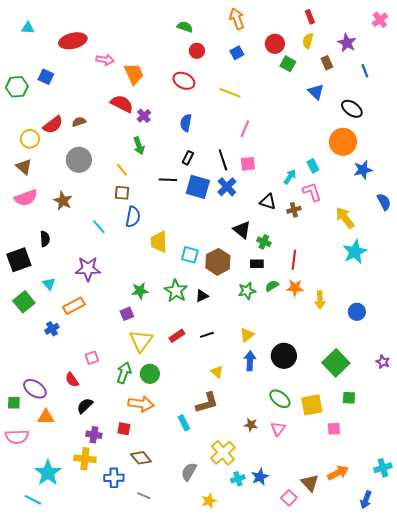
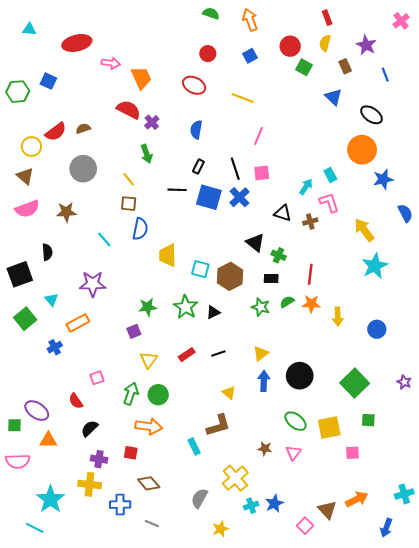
green semicircle: (185, 27) -> (211, 13), moved
brown star: (63, 201) -> (66, 212), turned -30
green star: (247, 291) -> (261, 307), turned 30
yellow triangle: (141, 341) -> (149, 360), size x0.7

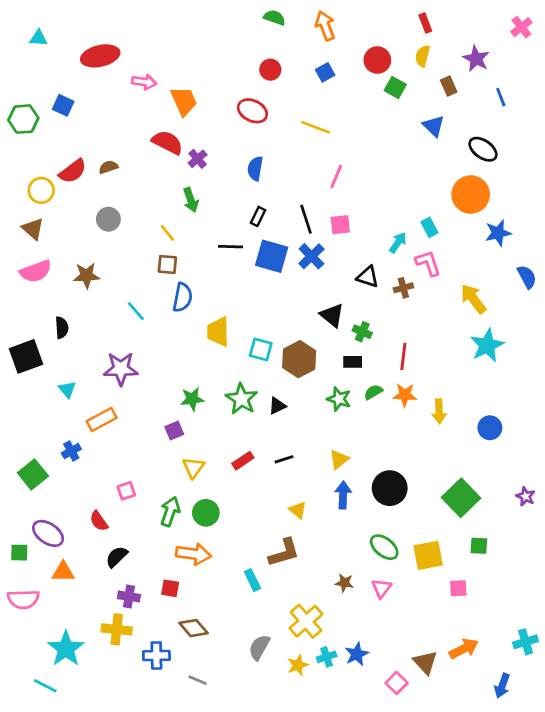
gray circle: (83, 169) -> (108, 219), size x0.7
green square: (25, 319) -> (33, 474), moved
yellow star: (220, 529) -> (298, 665), moved

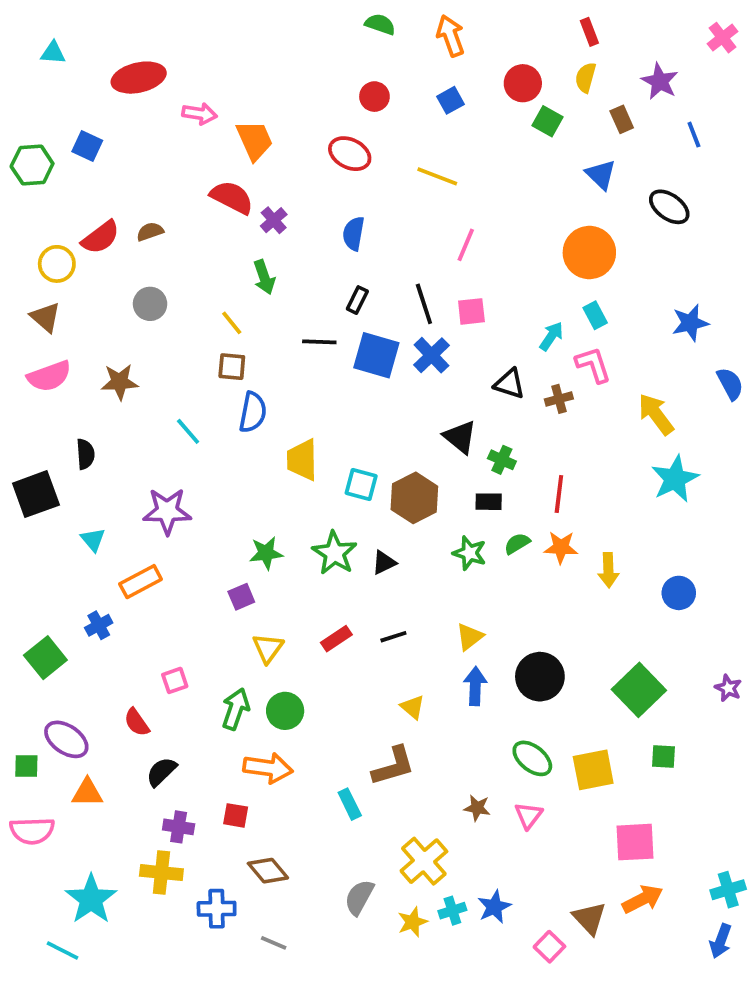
orange circle: (471, 194) -> (589, 253), moved
pink square: (458, 588) -> (635, 842), moved, size x1.6
blue arrow: (502, 686) -> (721, 941), moved

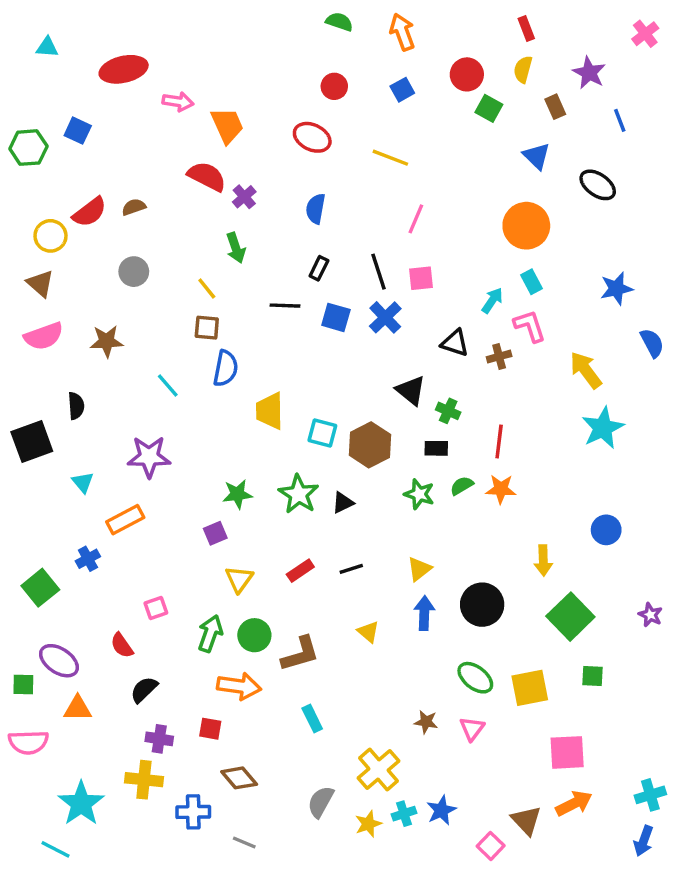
blue square: (376, 355) -> (336, 317), size x0.7
yellow arrow: (608, 570) -> (543, 560), moved
brown L-shape: (393, 766) -> (300, 654), moved

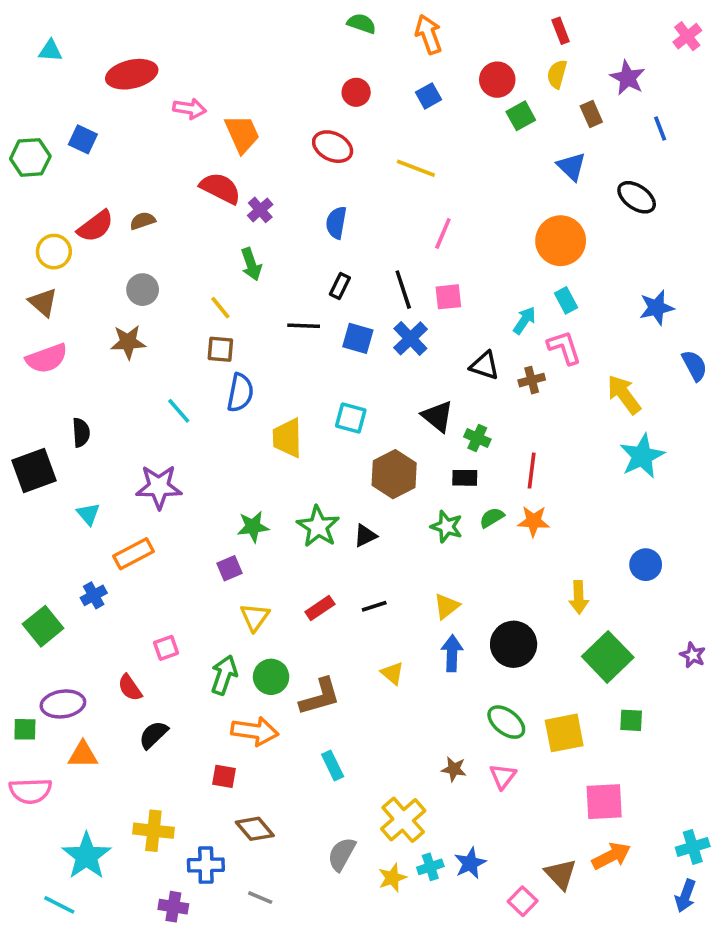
green square: (489, 108) -> (521, 116), turned 32
brown star: (107, 341) -> (128, 342), moved
cyan square: (322, 433) -> (351, 418), moved
purple ellipse: (59, 661) -> (63, 704), turned -42
purple cross: (159, 739) -> (173, 907), moved

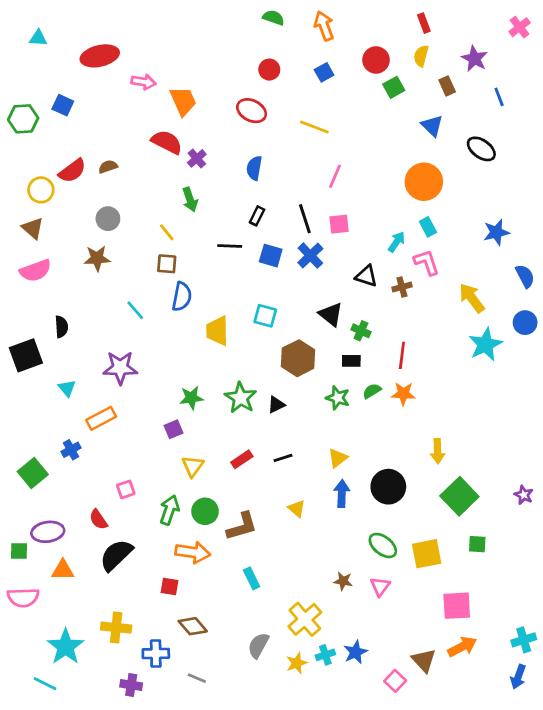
blue circle: (646, 565) -> (525, 323), moved
black semicircle: (153, 735) -> (116, 555), size x1.5

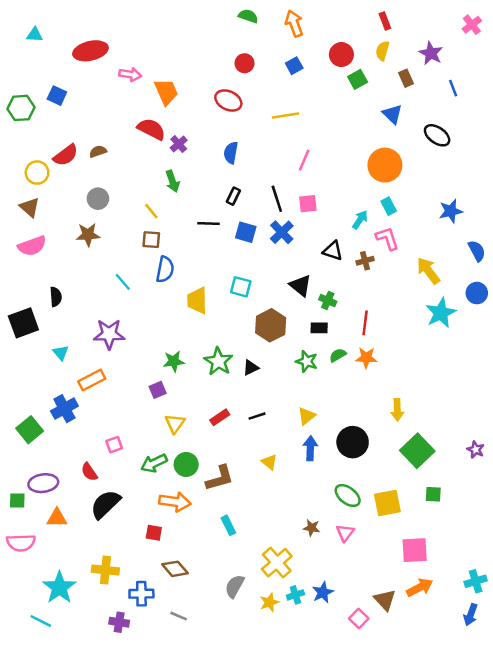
yellow line: (314, 127) -> (286, 115), turned -30
blue cross: (71, 450) -> (64, 409), size x1.5
green arrow: (169, 510) -> (154, 463), turned -135

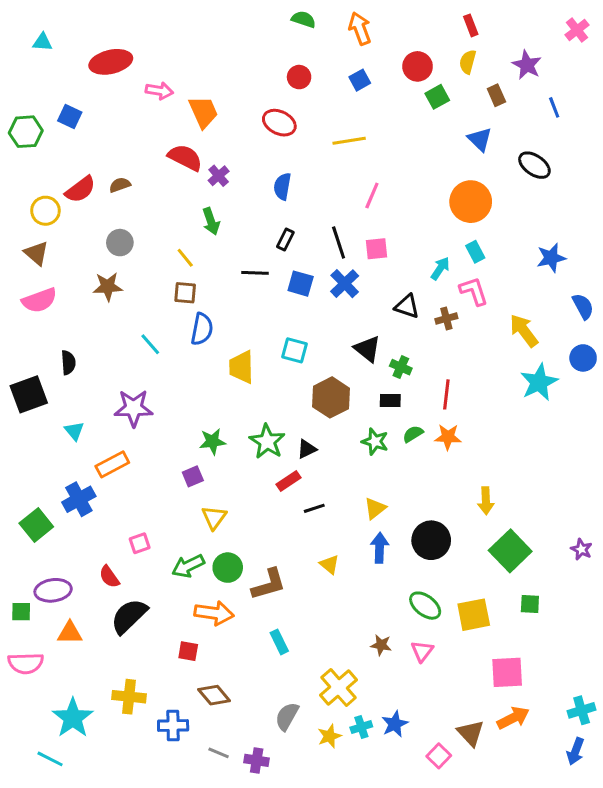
red rectangle: (220, 417) -> (288, 481), moved
purple cross: (119, 622) -> (257, 760), moved

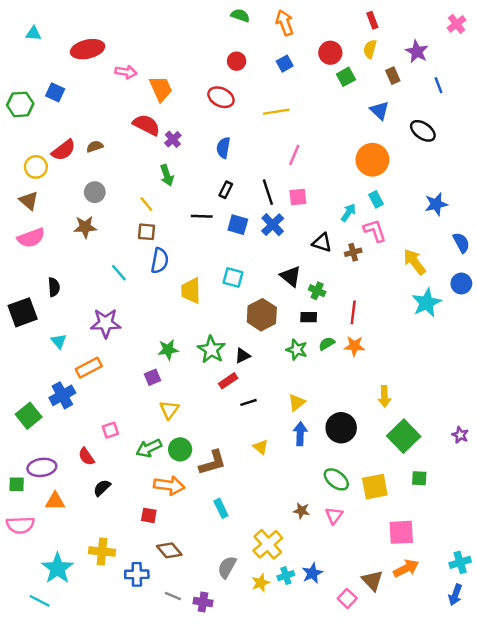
black semicircle: (129, 616) -> (102, 488), size x0.6

